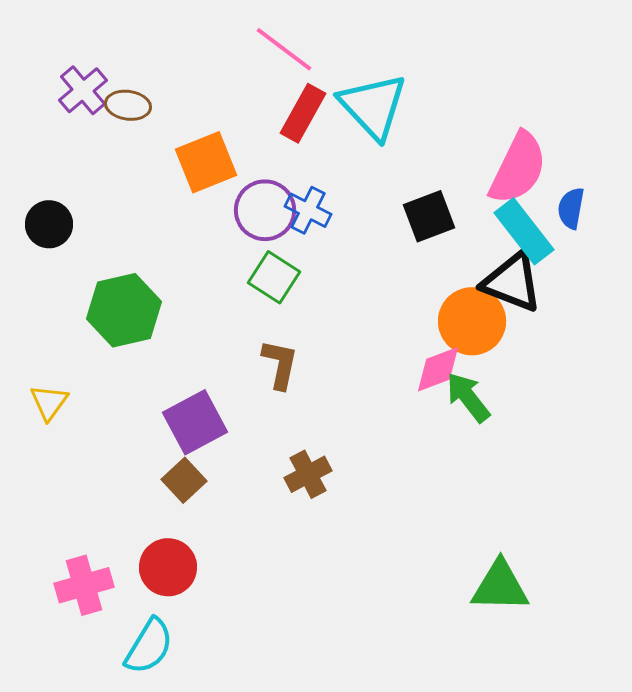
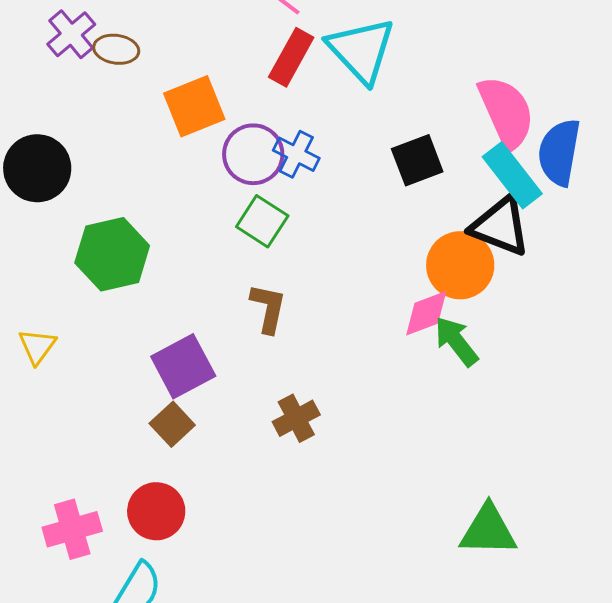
pink semicircle: (518, 168) -> (506, 112), turned -50
blue semicircle: (571, 208) -> (559, 152), size x1.6
black circle: (49, 224) -> (37, 168), size x1.4

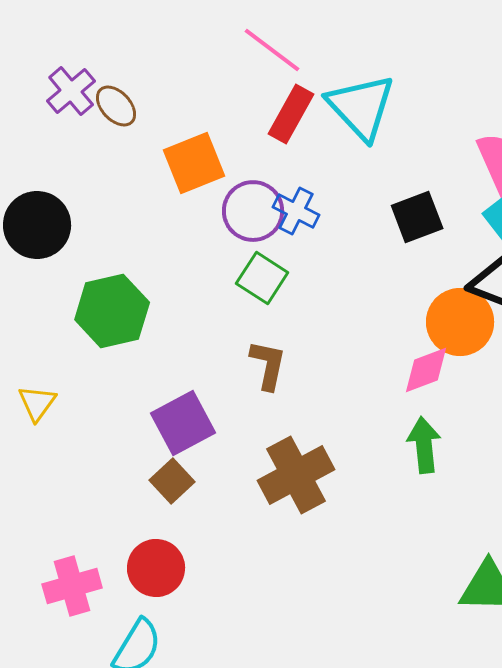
brown ellipse: (116, 49) -> (116, 106), turned 39
green arrow: (456, 341) -> (424, 445), moved, turned 32
brown cross: (296, 418) -> (296, 475), size x1.6

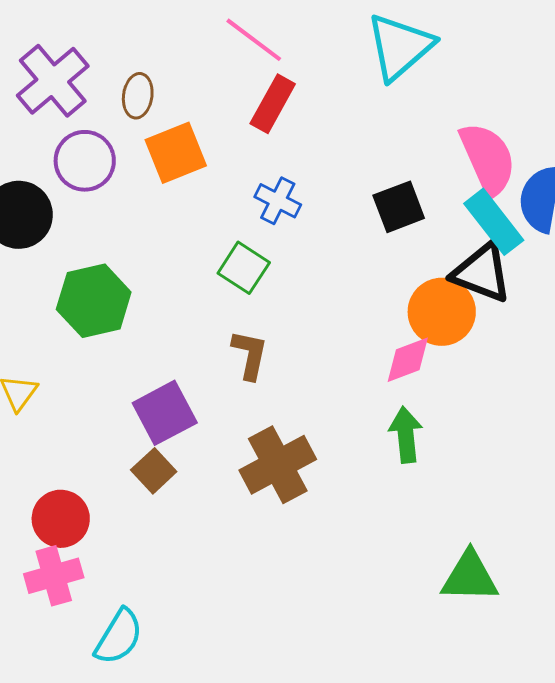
purple cross: (71, 91) -> (53, 81), size x1.5
brown ellipse: (116, 106) -> (138, 96), moved, turned 51
cyan triangle: (361, 107) -> (400, 47), moved, turned 32
purple circle: (253, 211) -> (85, 161), moved
red circle: (156, 568) -> (61, 519), moved

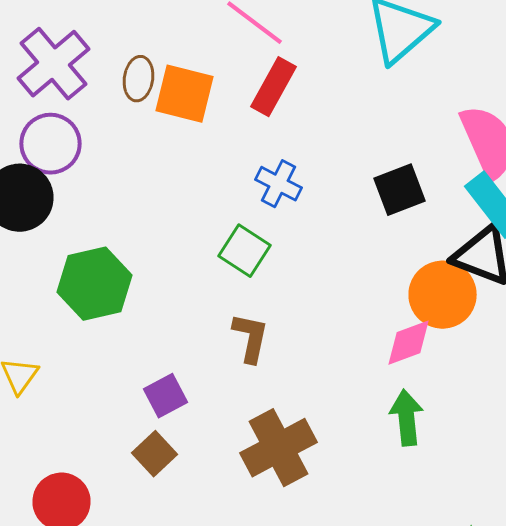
orange square: (176, 153) -> (184, 94), moved, turned 36
purple circle: (85, 161) -> (50, 144), moved
purple square: (165, 413) -> (166, 396), size x0.7

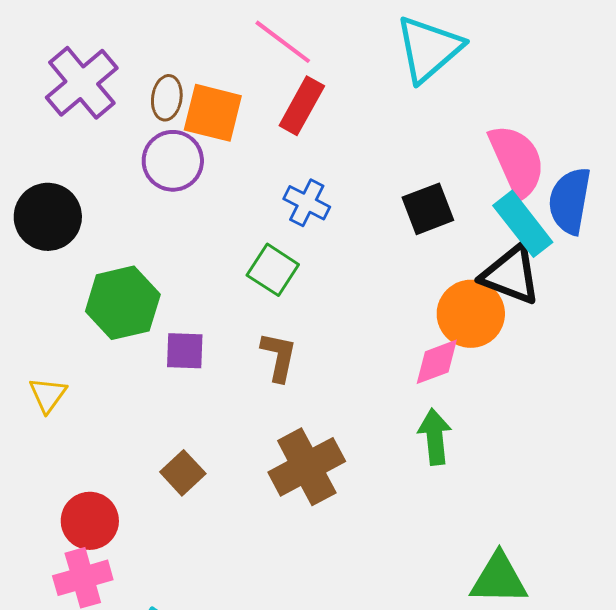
purple circle: (50, 144) -> (173, 161), moved
purple square: (166, 396) -> (185, 351), moved, turned 30

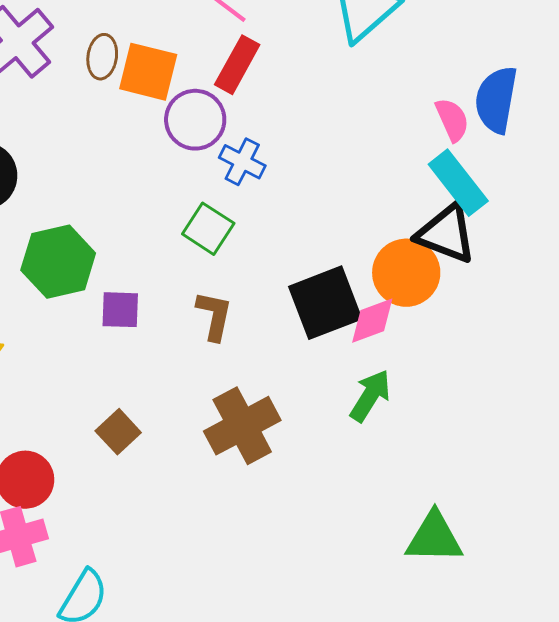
purple circle: (173, 161) -> (195, 120), moved
pink semicircle: (517, 161) -> (452, 120), size x0.6
blue semicircle: (570, 201) -> (496, 100), moved
black square: (428, 209) -> (325, 303), moved, size x1.4
green arrow: (435, 437) -> (370, 396), turned 38

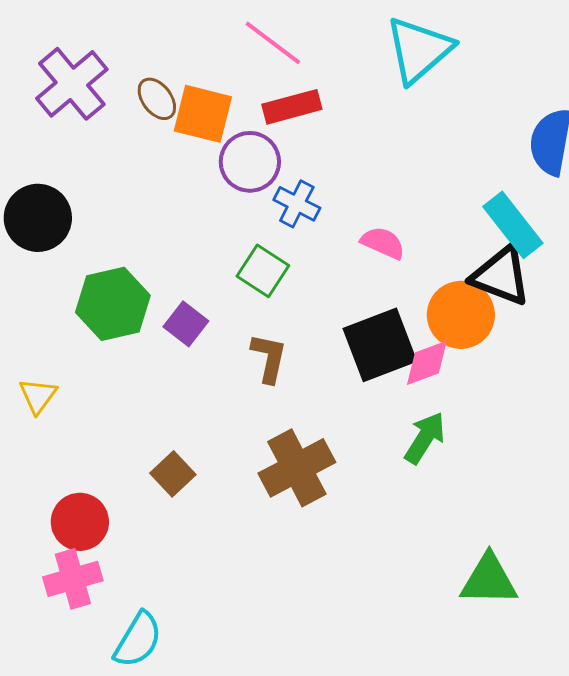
brown ellipse: (102, 57) -> (157, 99), turned -45
red rectangle: (237, 65) -> (292, 107), turned 46
pink semicircle: (452, 120) -> (383, 243), moved, turned -42
purple square: (120, 310) -> (186, 324), moved, turned 36

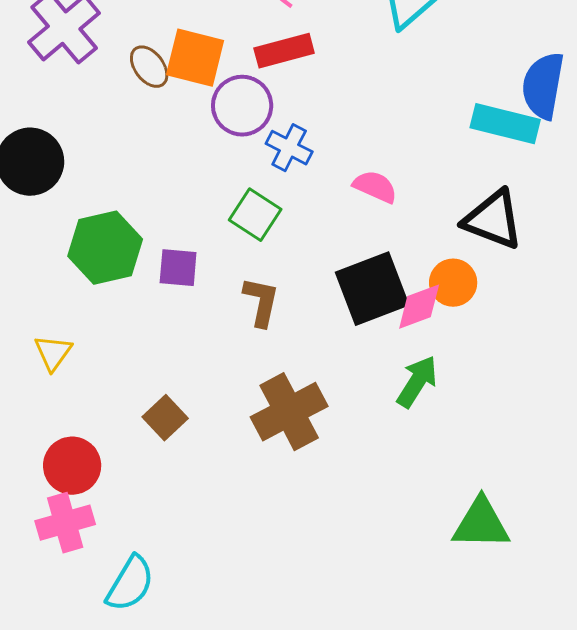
brown ellipse: (157, 99) -> (149, 67), moved
cyan rectangle: (513, 225) -> (505, 124), moved, turned -38
orange circle: (461, 315) -> (453, 283), moved, size x0.7
purple square: (186, 324) -> (178, 268), turned -33
yellow triangle: (38, 396) -> (53, 353), moved

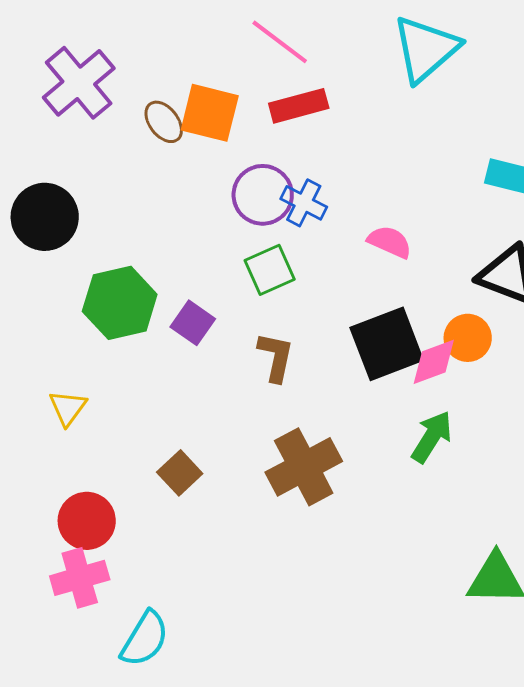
purple circle: (242, 106) -> (263, 195), moved
green square: (255, 215) -> (270, 270), turned 33
purple square: (178, 268) -> (193, 323), turned 30

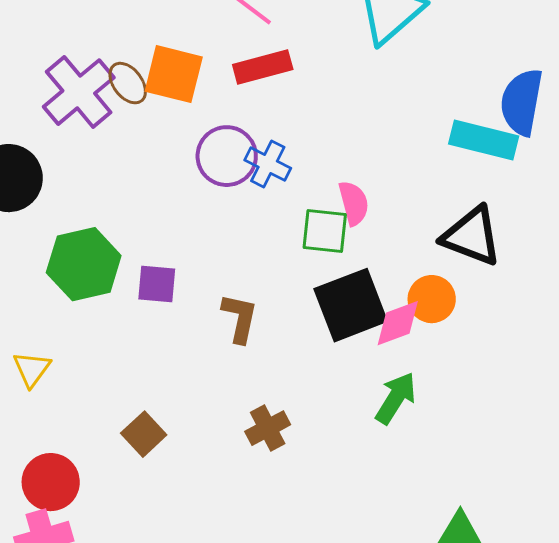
purple cross: (79, 83) -> (79, 92), moved
pink semicircle: (390, 242) -> (354, 203), turned 51
green square: (270, 270) -> (325, 231), moved, turned 30
purple square: (193, 323) -> (157, 284), turned -30
brown cross: (304, 467) -> (268, 428), size x0.6

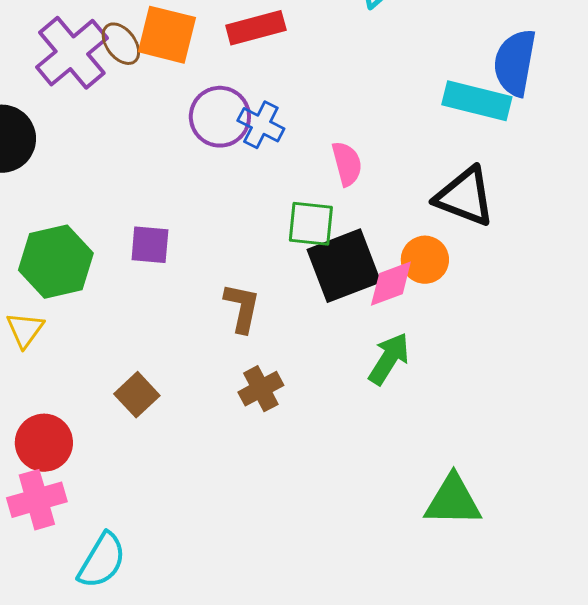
green square: (325, 231) -> (311, 224), moved
green hexagon: (84, 264) -> (56, 262), moved
brown L-shape: (240, 318) -> (242, 308), moved

